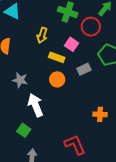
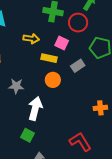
yellow arrow: (42, 35) -> (31, 39), turned -91
white arrow: (35, 105) -> (35, 109), turned 45

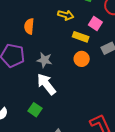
white arrow: (35, 109) -> (46, 84), moved, turned -60
green square: (27, 135) -> (35, 110), moved

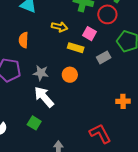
orange circle: (82, 59) -> (70, 75), moved

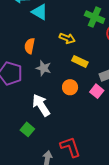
pink square: (90, 34) -> (97, 91), moved
gray star: (41, 73) -> (44, 68), moved
red L-shape: (100, 133) -> (70, 147), moved

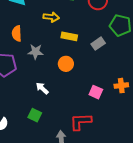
pink square: (97, 91) -> (96, 92), moved
white arrow: (41, 105) -> (42, 88), size x0.6
red L-shape: (70, 147) -> (81, 122), turned -60

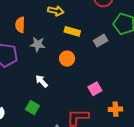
orange cross: (121, 86) -> (115, 109), moved
pink square: (96, 92) -> (95, 89), turned 32

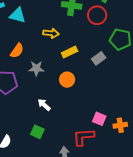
orange semicircle: (20, 25) -> (17, 51), turned -140
yellow rectangle: (72, 31) -> (70, 52), turned -35
pink square: (95, 89) -> (99, 119), moved, turned -32

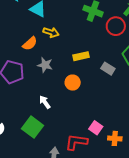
yellow arrow: (51, 33) -> (51, 32), moved
gray rectangle: (99, 58) -> (108, 69), turned 56
green square: (37, 132) -> (32, 127), size x1.5

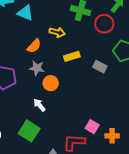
yellow arrow: (51, 32) -> (57, 32), moved
orange semicircle: (30, 44) -> (34, 46), moved
orange circle: (73, 83) -> (51, 83), moved

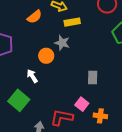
yellow rectangle: (72, 56) -> (72, 22), moved
gray rectangle: (100, 67) -> (93, 77), moved, turned 56
gray star: (37, 68) -> (62, 43), moved

